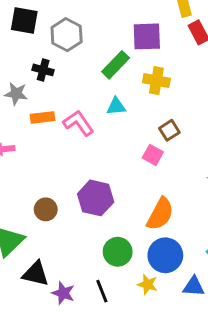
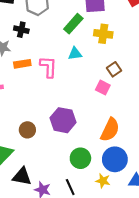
pink L-shape: (78, 123) -> (48, 67), turned 40

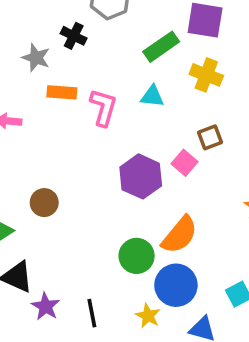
purple hexagon: (63, 120) -> (141, 176), moved
green circle: (80, 158) -> (137, 256), moved

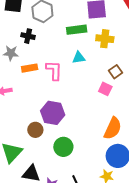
green rectangle: (161, 47) -> (77, 30), turned 42
purple hexagon: (141, 176) -> (53, 113), moved
green circle: (137, 256) -> (63, 147), moved

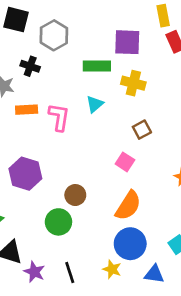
cyan triangle: (79, 58) -> (95, 104), turned -40
pink square: (105, 89) -> (125, 162), moved
purple hexagon: (53, 113) -> (25, 174), moved
brown circle: (35, 130) -> (75, 195), moved

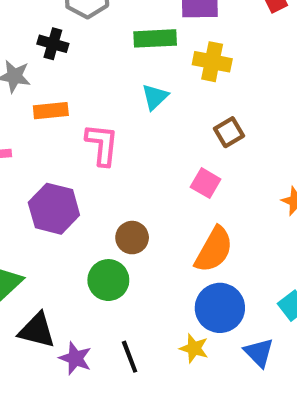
pink L-shape: (59, 117) -> (102, 145), moved
blue triangle: (154, 274) -> (259, 353), turned 40

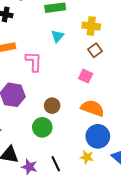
yellow cross: (212, 62) -> (91, 26), moved
orange semicircle: (214, 250) -> (92, 108), turned -95

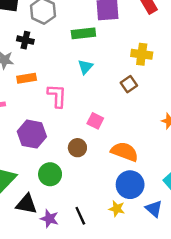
yellow cross: (91, 26) -> (142, 54), moved
pink square: (86, 76) -> (95, 121), moved
green circle: (42, 127) -> (50, 174), moved

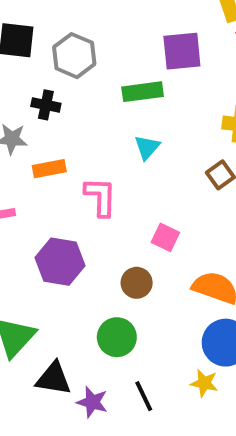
green circle: (50, 174) -> (117, 337), moved

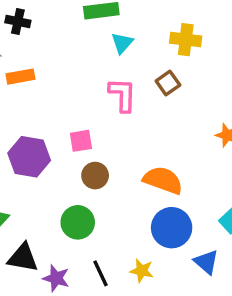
cyan triangle: (147, 147) -> (122, 43), moved
pink L-shape: (101, 197) -> (123, 95), moved
pink square: (165, 237) -> (81, 141), moved, turned -35
yellow star: (204, 383) -> (142, 271), moved

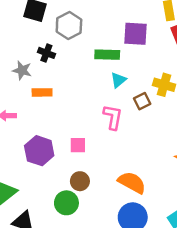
brown square: (168, 83) -> (142, 101), moved
brown circle: (95, 176) -> (80, 181), moved

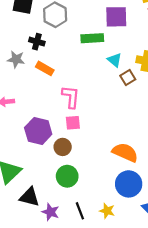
cyan triangle: (118, 80) -> (115, 60), moved, turned -35
orange rectangle: (42, 92) -> (45, 68), moved, turned 36
pink L-shape: (113, 117) -> (71, 97), moved
brown circle: (80, 181) -> (63, 147), moved

